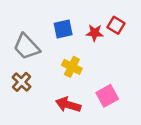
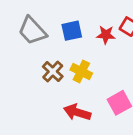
gray trapezoid: (27, 47) -> (32, 31), moved
brown cross: (21, 82) -> (53, 72), moved

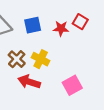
red arrow: (77, 112) -> (29, 82), moved

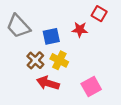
red square: (80, 22) -> (99, 14), moved
blue square: (33, 25) -> (51, 36), moved

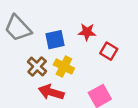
red square: (99, 14) -> (109, 51), moved

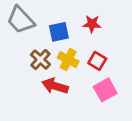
red square: (109, 51) -> (97, 61), moved

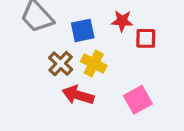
red square: (97, 61) -> (146, 38), moved, turned -30

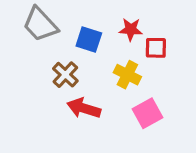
blue square: (83, 30) -> (89, 39), turned 30
yellow cross: (94, 64) -> (127, 75), moved

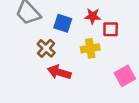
yellow cross: (127, 75) -> (90, 48), turned -36
pink square: (147, 113) -> (125, 76), moved

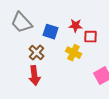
yellow cross: (90, 48) -> (73, 53), turned 35
red arrow: (59, 72) -> (34, 76), moved, turned -114

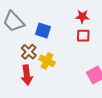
red star: (75, 26) -> (82, 16), moved
yellow cross: (73, 53) -> (47, 61), moved

